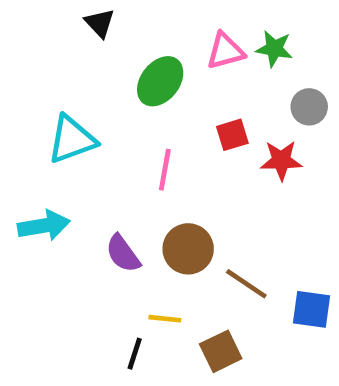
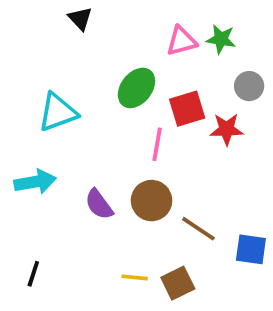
green ellipse: (160, 81) -> (136, 88), moved
red square: (232, 135) -> (187, 109), size x1.4
pink line: (165, 170) -> (157, 144), moved
yellow line: (165, 319) -> (135, 277), moved
black line: (135, 354) -> (33, 274), moved

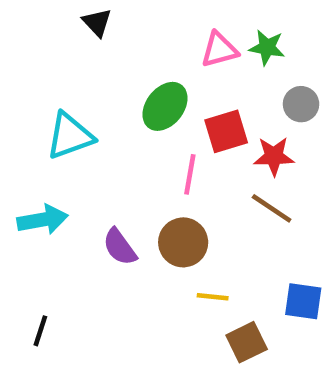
brown line: (198, 229) -> (272, 208), moved
yellow line: (135, 277) -> (213, 297), moved
brown square: (178, 283) -> (247, 342), moved

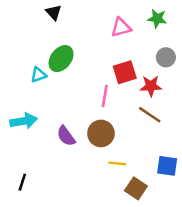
green star: (267, 47) -> (157, 19), moved
green ellipse: (165, 106) -> (61, 59), moved
cyan triangle: (70, 136) -> (39, 75), size x0.6
brown square: (247, 342) -> (136, 188), turned -30

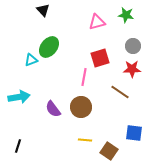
red star: (151, 86) -> (132, 69), moved
yellow line: (117, 163) -> (85, 140), moved

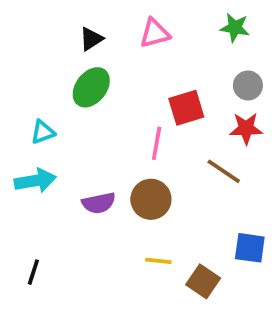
black triangle: (43, 10) -> (91, 39), moved, turned 40
pink triangle: (97, 22) -> (155, 33), moved
cyan triangle: (31, 60) -> (43, 132), moved
purple semicircle: (53, 109) -> (99, 203), turned -66

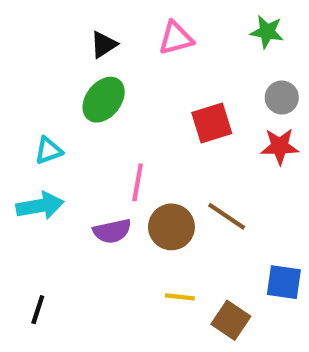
pink line: (157, 143) -> (138, 182), moved
brown line: (224, 171) -> (227, 216), moved

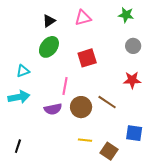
red square: (212, 123) -> (87, 58), moved
red star: (280, 146) -> (132, 80), moved

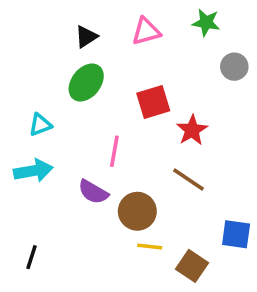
green star: (126, 15) -> (206, 23), moved
gray circle: (133, 46) -> (234, 67), moved
red star: (132, 80) -> (192, 130), moved, turned -30
brown circle: (81, 107) -> (137, 211), moved
purple semicircle: (53, 109) -> (93, 192), turned 42

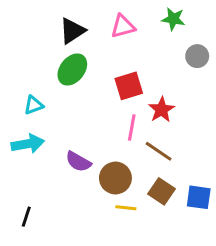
black triangle: (86, 37) -> (72, 31), size x1.4
pink line: (114, 151) -> (132, 127), moved
brown square: (192, 266) -> (162, 191), moved

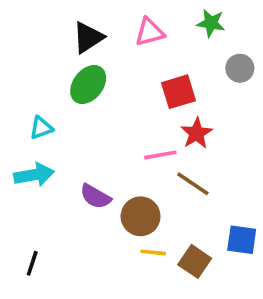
red square: (129, 86) -> (178, 92), moved
pink line: (132, 127) -> (160, 155), turned 70
brown square: (162, 191) -> (195, 261), moved

